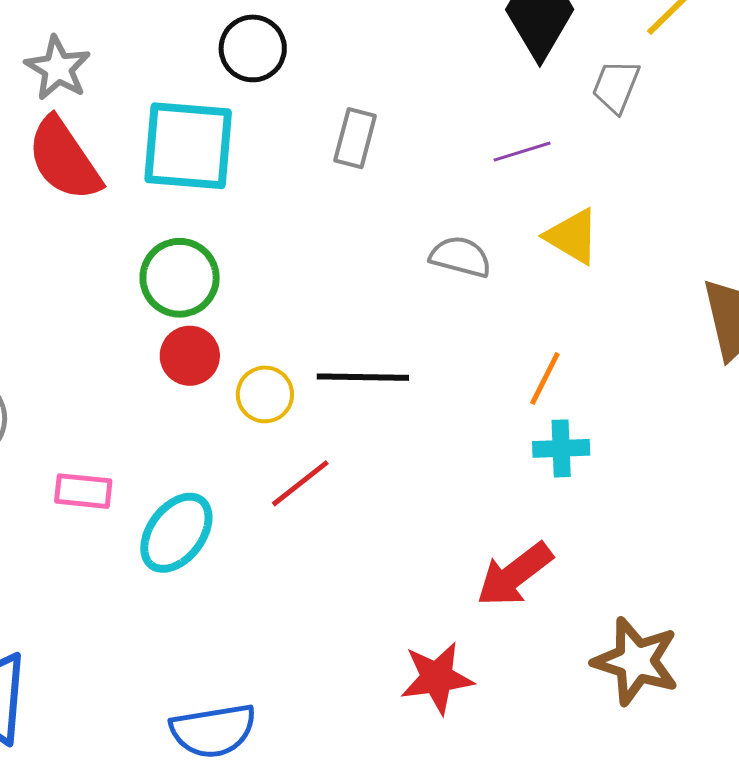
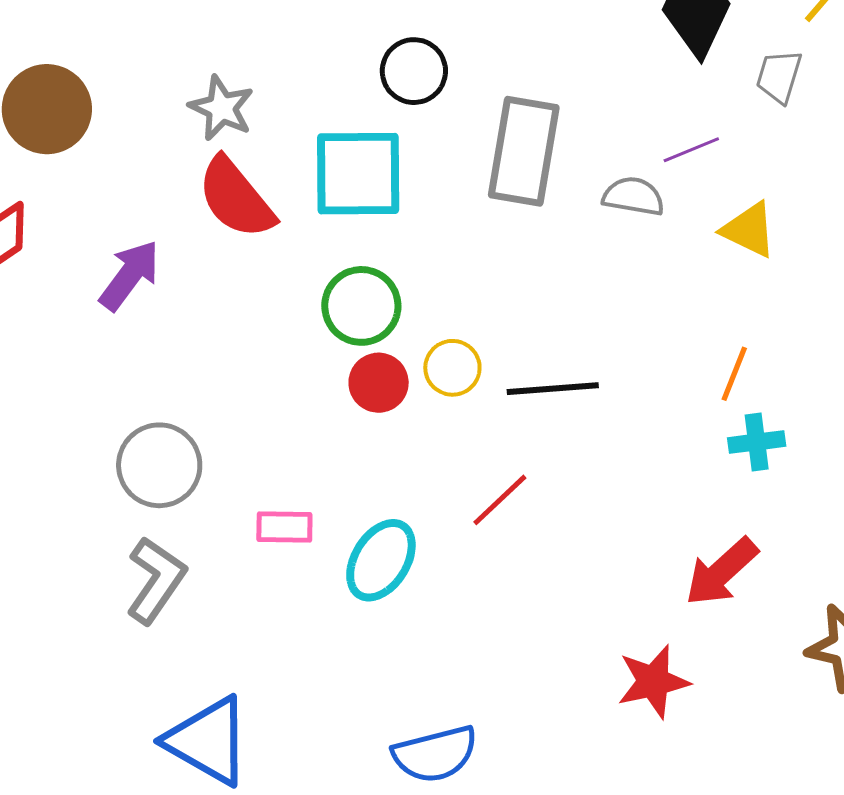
gray rectangle: (355, 138) -> (524, 151), size x1.8
gray semicircle: (460, 257) -> (633, 196), moved
yellow circle: (265, 394) -> (452, 368), moved

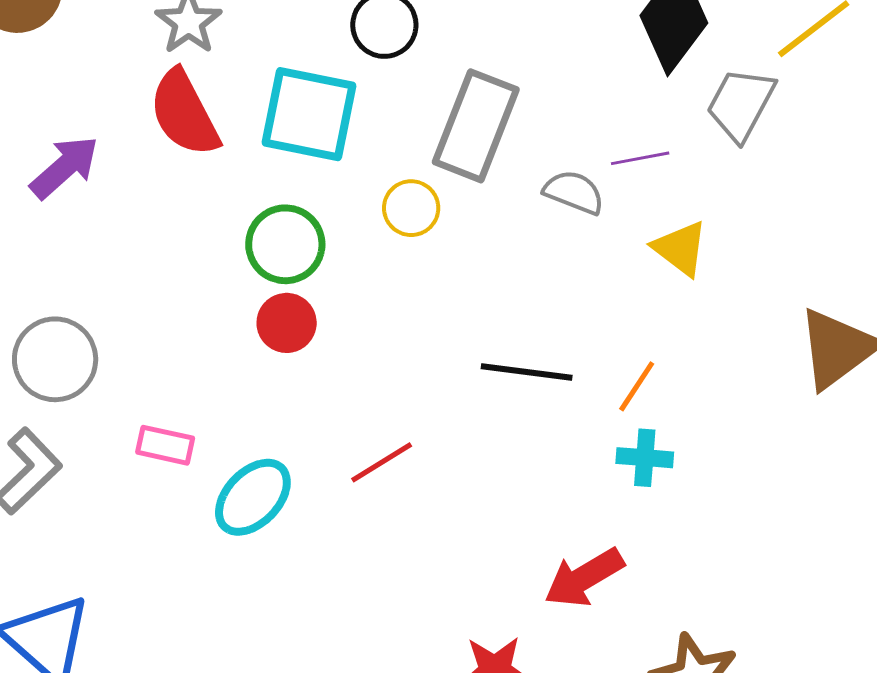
gray trapezoid: (779, 76) -> (741, 104), size x1.4
yellow circle: (452, 368) -> (411, 208), moved
black line: (553, 389) -> (527, 372), moved

